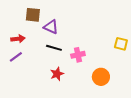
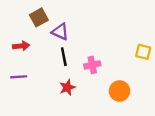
brown square: (33, 15) -> (39, 17), turned -35
black line: (54, 48) -> (64, 57), turned 63
purple line: (16, 57) -> (19, 77), moved, turned 32

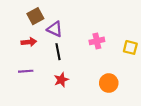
red arrow: (21, 46) -> (29, 42), moved
pink cross: (92, 65) -> (97, 41), moved
purple line: (19, 77) -> (26, 71), moved

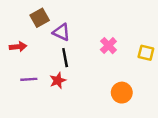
pink cross: (97, 41) -> (108, 46), turned -32
red arrow: (29, 42) -> (18, 47), moved
red star: (61, 80) -> (58, 81), moved

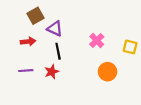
red arrow: (18, 47) -> (28, 42), moved
orange circle: (122, 93) -> (108, 72), moved

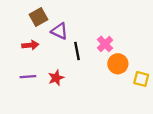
yellow square: (130, 47) -> (141, 79), moved
black line: (58, 51) -> (77, 51), moved
orange circle: (108, 72) -> (118, 64), moved

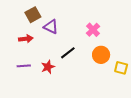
pink cross: (105, 44) -> (93, 30), moved
black line: (77, 51) -> (68, 53), moved, turned 63

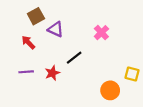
red arrow: (26, 39) -> (28, 42), turned -128
orange circle: (101, 55) -> (110, 90), moved

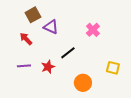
yellow square: (132, 74) -> (113, 68), moved
orange circle: (110, 90) -> (83, 83), moved

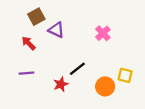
black line: (68, 53) -> (77, 69), moved
red star: (48, 67) -> (61, 84), moved
orange circle: (83, 83) -> (105, 86), moved

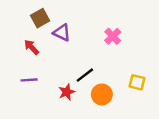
orange circle: (105, 86) -> (102, 94), moved

